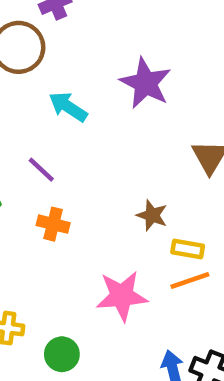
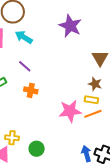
cyan arrow: (68, 107) -> (24, 37), moved
brown star: (152, 215) -> (95, 84), moved
pink star: (122, 296) -> (70, 111), moved

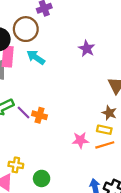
purple star: (70, 26) -> (87, 49), size x0.7
purple line: (25, 66) -> (24, 112), moved
pink star: (70, 111) -> (80, 140), size x0.7

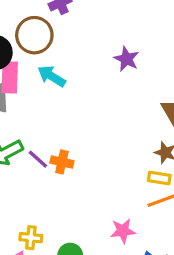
pink star: (80, 140) -> (123, 231), moved

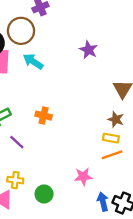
purple line: (38, 159) -> (17, 142), moved
orange cross: (62, 162) -> (44, 116), moved

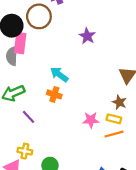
purple star: (89, 50) -> (87, 36), moved
cyan arrow: (33, 61) -> (59, 74), moved
pink star: (83, 177) -> (91, 120), moved

